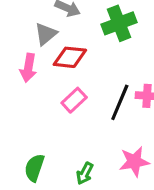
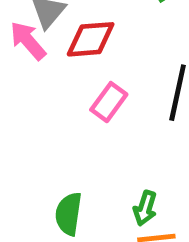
pink arrow: (28, 68) -> (28, 41), moved, turned 140

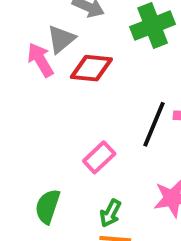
pink rectangle: (109, 102) -> (99, 157), moved

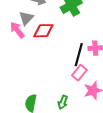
pink rectangle: (99, 157) -> (79, 73), moved

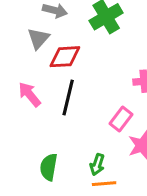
pink arrow: (17, 30) -> (30, 94), moved
black line: (79, 55) -> (68, 98), moved

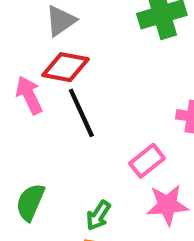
red diamond: (65, 57) -> (65, 67), moved
black line: (68, 98) -> (81, 113), turned -52

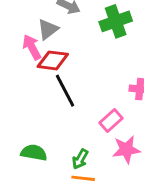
pink arrow: (29, 95) -> (32, 47), moved
green semicircle: (30, 202) -> (34, 153), turned 80

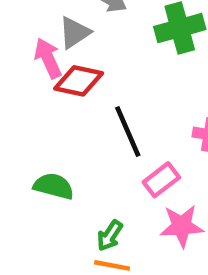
black line: (65, 91) -> (128, 132), moved
green semicircle: (34, 153) -> (54, 186), moved

